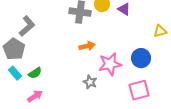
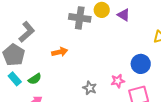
orange arrow: (87, 46) -> (60, 52), moved
pink star: (110, 64) -> (118, 81), moved, size x0.6

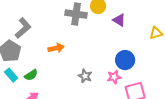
purple triangle: (124, 15) -> (119, 20), moved
blue circle: (141, 64) -> (125, 60), moved
gray star: (90, 88) -> (85, 76), moved

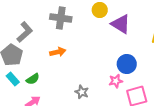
gray cross: (76, 14) -> (61, 18), moved
purple triangle: (119, 20) -> (121, 24), size x1.5
gray star: (85, 76) -> (82, 92), moved

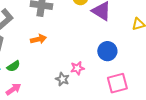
pink star: (116, 81) -> (77, 68), moved

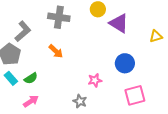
orange arrow: (38, 39) -> (56, 51), turned 56
gray star: (62, 79) -> (80, 101), moved

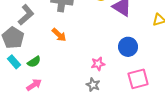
gray star: (80, 101) -> (93, 85), moved

